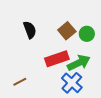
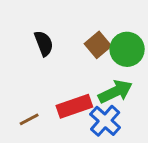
green circle: (87, 34) -> (127, 49), size x1.5
red rectangle: (57, 59) -> (74, 106), moved

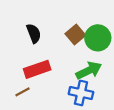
red rectangle: (74, 106) -> (37, 69), moved
blue cross: (105, 121) -> (81, 93), turned -30

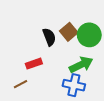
black semicircle: (34, 33) -> (49, 37), moved
red rectangle: (37, 69) -> (34, 64), size x0.7

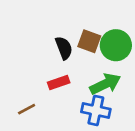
brown square: (69, 32) -> (89, 41), turned -30
red rectangle: (34, 64) -> (59, 83), moved

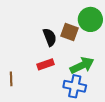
green circle: (116, 45) -> (90, 19), moved
brown line: (27, 109) -> (11, 79), moved, turned -64

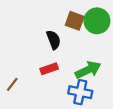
brown square: (70, 32) -> (75, 21), moved
brown line: (11, 79) -> (12, 84), turned 40

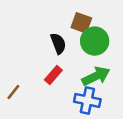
green circle: (97, 21) -> (95, 41), moved
red rectangle: (49, 69) -> (53, 75), turned -30

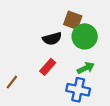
black semicircle: (58, 43) -> (52, 39), turned 96
green arrow: (96, 76) -> (86, 68), size x0.7

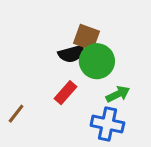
brown square: (73, 20) -> (86, 37), moved
green circle: (85, 36) -> (97, 61), moved

